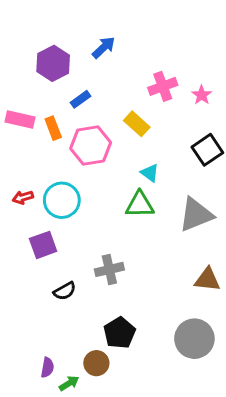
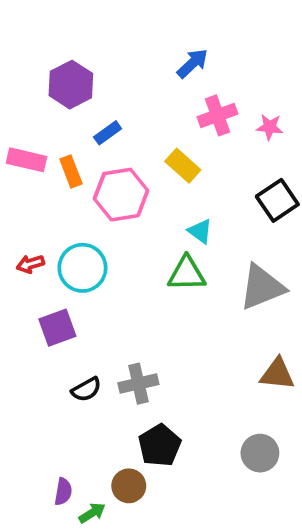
blue arrow: (104, 47) -> (192, 63), moved
pink star: (202, 95) -> (270, 127), turned -30
gray cross: (109, 269) -> (138, 384), moved
gray circle: (194, 339) -> (260, 453), size x0.7

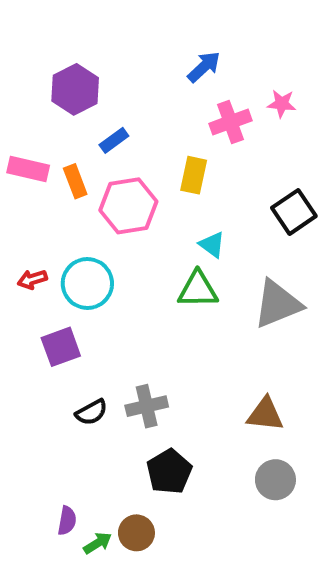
pink star: (270, 127) -> (282, 104), moved
yellow rectangle: (183, 166) -> (194, 175), turned 60
brown triangle: (277, 374) -> (265, 414), moved
brown circle: (129, 486) -> (136, 533), moved

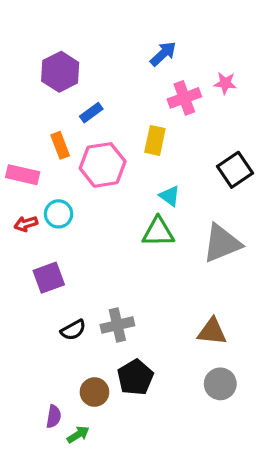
pink rectangle: (28, 169) -> (23, 175), moved
cyan circle: (87, 283) -> (59, 214), moved, size x0.7
brown circle: (136, 533) -> (94, 392), moved

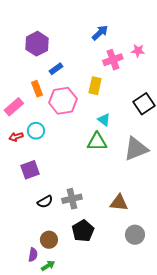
pink rectangle: (23, 175) -> (14, 107), turned -54
brown triangle: (212, 332) -> (119, 203), moved
brown circle: (94, 392) -> (49, 240), moved

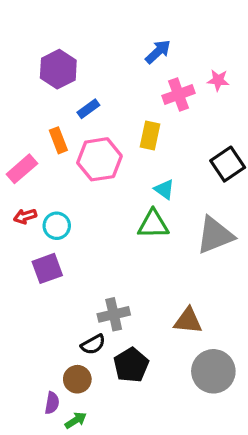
cyan circle: (36, 131) -> (57, 226), moved
black semicircle: (45, 202) -> (93, 344), moved
gray circle: (135, 235) -> (213, 371), size x1.4

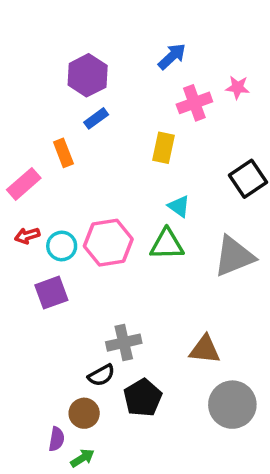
purple hexagon: (58, 69) -> (88, 75), moved
pink hexagon: (99, 159) -> (108, 243), moved

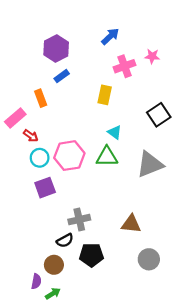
red arrow: (27, 236) -> (31, 136), moved, turned -128
purple square: (51, 293) -> (45, 188), moved
black pentagon: (143, 398) -> (91, 255), turned 30
gray circle: (232, 405) -> (149, 259), size x0.7

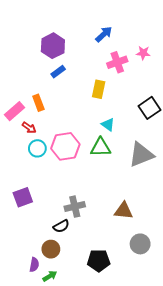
orange rectangle: (41, 98) -> (38, 103), moved
purple square: (45, 188) -> (23, 197), moved
black pentagon: (91, 255) -> (99, 261), moved

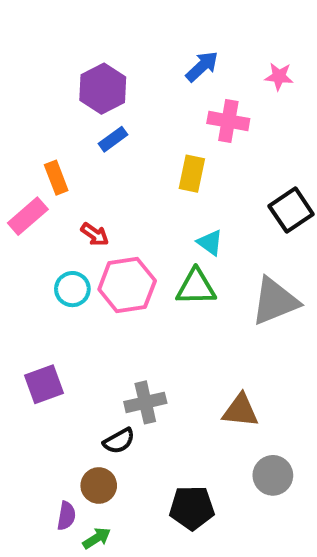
pink star: (143, 53) -> (279, 76), moved
pink cross: (117, 62) -> (228, 121), turned 30
orange rectangle: (38, 103) -> (56, 178), moved
red arrow: (29, 128) -> (95, 234), moved

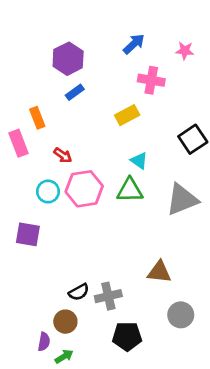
yellow rectangle: (192, 174) -> (127, 115), turned 50
pink rectangle: (28, 216) -> (18, 143), turned -70
purple square: (44, 384) -> (28, 234), moved, turned 30
gray cross: (145, 402) -> (108, 296), moved

